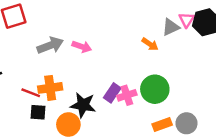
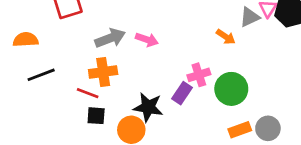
orange cross: (50, 88) -> (103, 72), moved
pink cross: (127, 95) -> (199, 75), moved

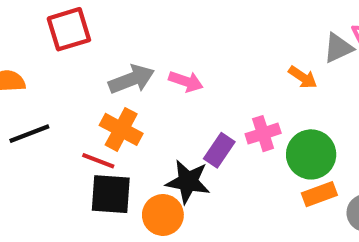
orange cross: (103, 72) -> (121, 129), turned 36
purple rectangle: (182, 93) -> (219, 150), moved
black square: (96, 116) -> (111, 194), size x1.5
orange rectangle: (240, 130) -> (319, 194), moved

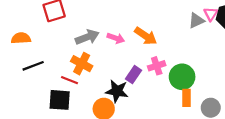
orange arrow: (303, 77) -> (146, 36), moved, size x1.5
black square: (111, 194) -> (60, 100), moved
orange rectangle: (319, 194) -> (186, 98), turned -70

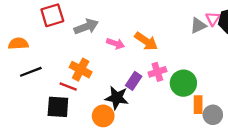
gray arrow: (87, 37) -> (86, 27), moved
orange rectangle: (186, 98) -> (198, 105), moved

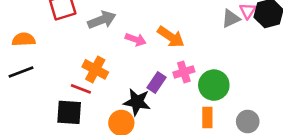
black line: (31, 72) -> (21, 72), moved
orange rectangle: (198, 105) -> (207, 118), moved

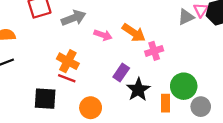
pink cross: (184, 72) -> (154, 51), moved
green circle: (214, 85) -> (184, 86), moved
red line: (81, 89) -> (67, 78), moved
black star: (137, 102) -> (138, 90), moved, turned 30

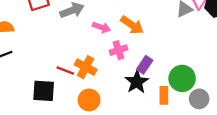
pink cross: (154, 51) -> (119, 50), moved
orange cross: (68, 61) -> (86, 67), moved
purple rectangle: (121, 73) -> (145, 65), moved

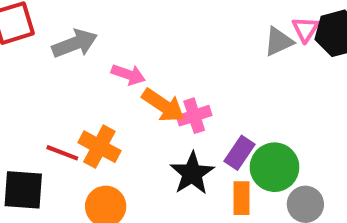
orange arrow: (132, 25) -> (163, 105), moved
pink cross: (119, 50) -> (194, 116), moved
purple rectangle: (145, 65) -> (239, 153), moved

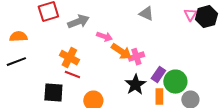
gray triangle: (279, 42) -> (146, 14), moved, turned 49
orange cross: (99, 147) -> (69, 58), moved

